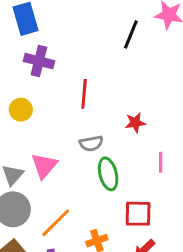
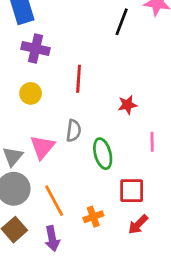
yellow circle: (21, 110) -> (31, 93), moved
gray semicircle: (91, 143) -> (74, 131), moved, turned -70
orange line: (56, 223) -> (54, 201), turned -72

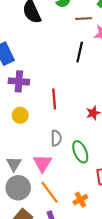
pink triangle: (42, 147) -> (43, 163), moved

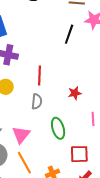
gray semicircle: (56, 138) -> (37, 101), moved

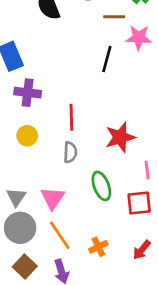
red star: (75, 93) -> (120, 137), size x1.6
red square: (79, 154) -> (139, 203), moved

